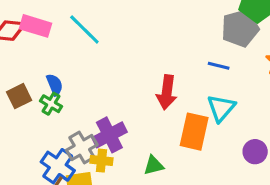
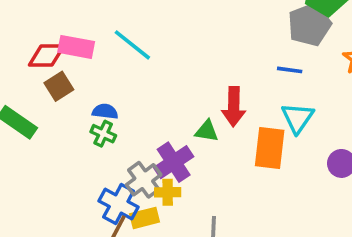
blue semicircle: (55, 85) -> (105, 111), turned -55
brown square: (19, 96) -> (59, 86), moved
green triangle: (154, 165) -> (207, 131), moved, turned 30

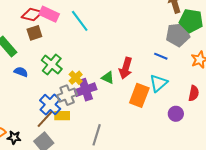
blue semicircle: (105, 111) -> (21, 72), moved
green cross: (103, 134) -> (52, 65), size x1.5
yellow cross: (168, 192) -> (76, 78), moved, turned 32

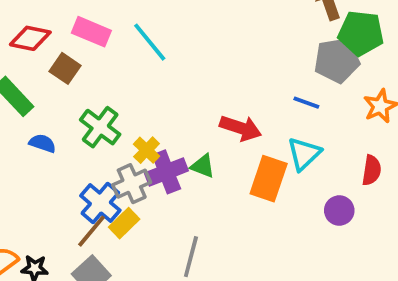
red diamond: (32, 15) -> (30, 38), moved
brown square: (34, 33) -> (65, 68), turned -35
red arrow: (126, 68) -> (241, 128), turned -85
green triangle: (108, 78) -> (203, 166), moved
yellow rectangle: (62, 116) -> (124, 223), turned -42

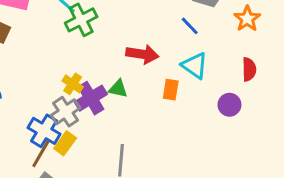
blue line: (306, 103) -> (190, 26), turned 36
green cross: (100, 127) -> (81, 20), moved, turned 36
cyan triangle: (304, 154) -> (195, 66), turned -32
orange rectangle: (269, 179) -> (171, 90), size x0.6

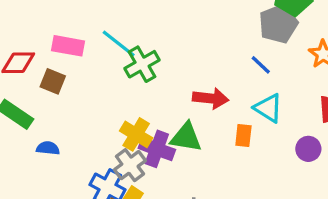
yellow cross: (73, 84) -> (136, 134), size x1.4
green triangle: (118, 89) -> (186, 137), size x1.5
purple cross: (91, 98) -> (157, 149), turned -36

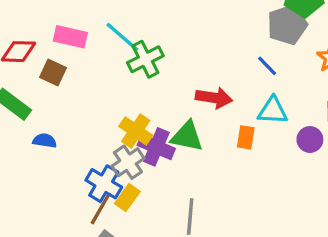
cyan triangle: (268, 108) -> (273, 111), turned -32
purple circle: (308, 149) -> (310, 140), moved

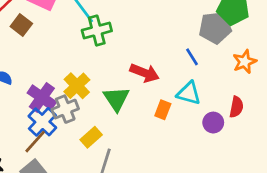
green triangle: (187, 136) -> (116, 99), turned 32
purple cross: (156, 147) -> (42, 97), moved
yellow rectangle: (127, 198) -> (91, 137), moved

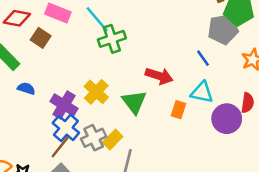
gray cross: (65, 109) -> (94, 138), moved
purple circle: (213, 123) -> (227, 119), size x1.5

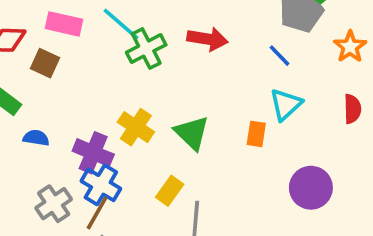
red arrow: (159, 76) -> (207, 39), moved
cyan triangle: (202, 92) -> (286, 104), turned -45
purple circle: (227, 119) -> (311, 188), moved
gray cross: (94, 138) -> (54, 204), moved

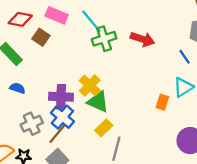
green triangle: (192, 133) -> (98, 102), moved, turned -30
blue semicircle: (36, 138) -> (17, 88), moved
purple cross: (93, 153) -> (61, 97), turned -30

